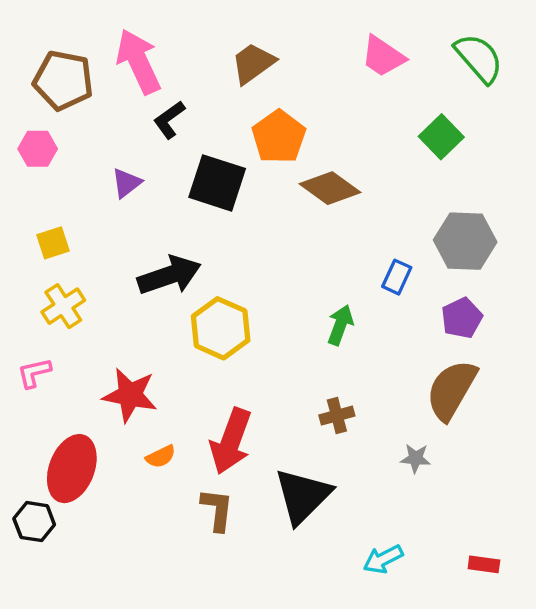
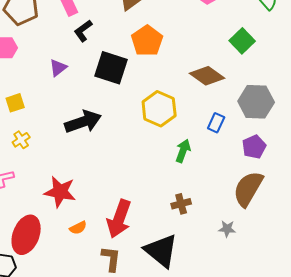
brown diamond: (330, 188) -> (207, 76), moved
yellow cross: (63, 306) -> (21, 140), size x0.7
yellow hexagon: (221, 328) -> (159, 109), moved
black triangle: (303, 496) -> (161, 251), turned -36

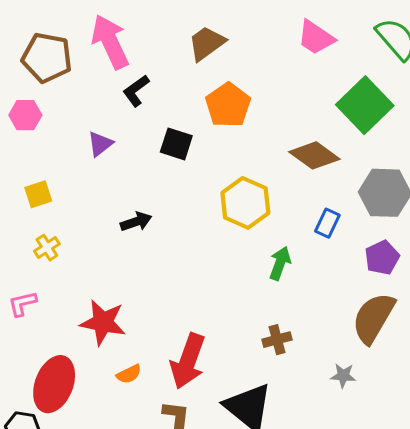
green square: (242, 41) -> (365, 105), size x1.5
black square: (111, 68) -> (176, 144), size x0.7
black arrow: (83, 122) -> (136, 222), size x0.6

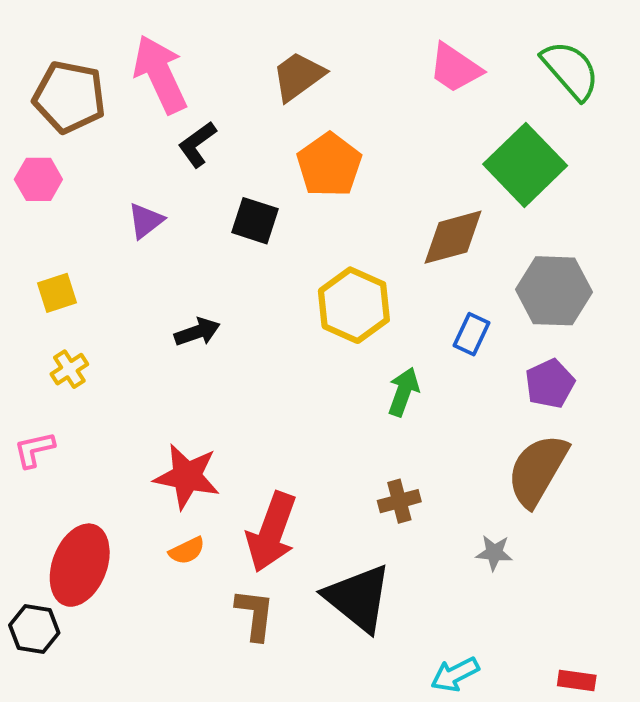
brown diamond: (314, 155) -> (453, 237), turned -51
red star: (103, 322) -> (187, 476), moved

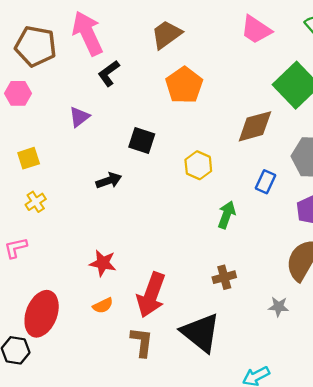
black square: (255, 221) -> (142, 141), moved
yellow hexagon: (354, 305) -> (198, 165), size x0.7
red star: (187, 476) -> (103, 263), size x0.7

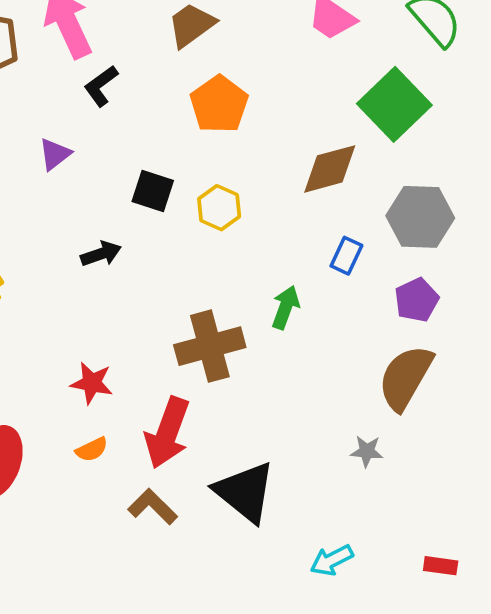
yellow hexagon: (198, 165) -> (219, 208), moved
brown cross: (224, 277) -> (210, 346), moved, size x1.8
brown L-shape: (142, 342) -> (153, 507), turned -52

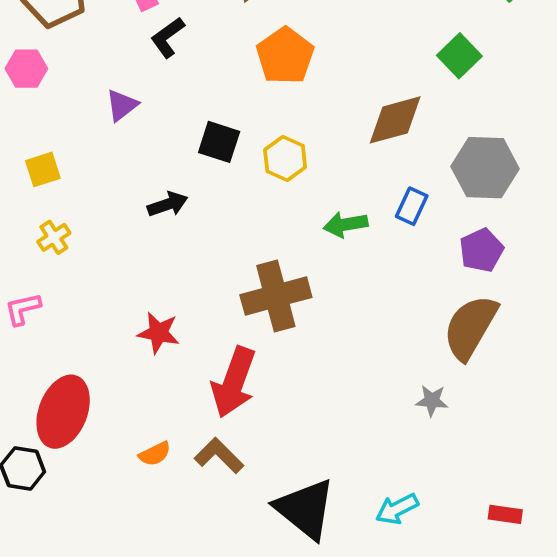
green square: (394, 104) -> (459, 56), size x0.6
green arrow: (286, 307) -> (346, 225), moved, turned -120
orange semicircle: (92, 449) -> (155, 454), moved
black triangle: (245, 492) -> (305, 509), moved

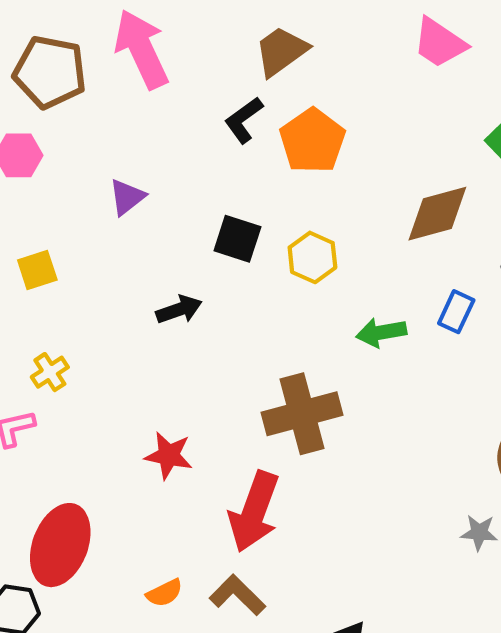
black L-shape: (168, 37) -> (244, 120), moved
yellow cross: (54, 237) -> (50, 372), moved

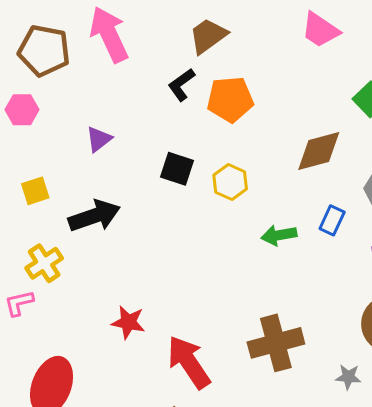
orange pentagon: (312, 141) -> (230, 99), turned 30
black arrow: (179, 310) -> (94, 216), moved, size x1.6
yellow cross: (50, 372) -> (44, 263), size x1.4
brown cross: (302, 414) -> (276, 343), moved
red arrow: (254, 512) -> (189, 362), turned 126

